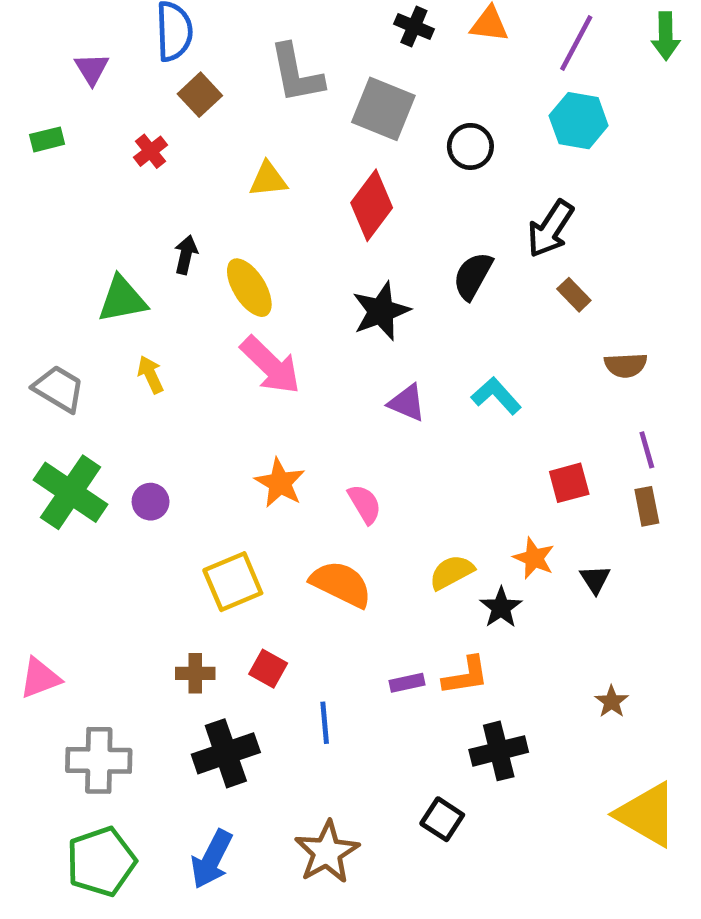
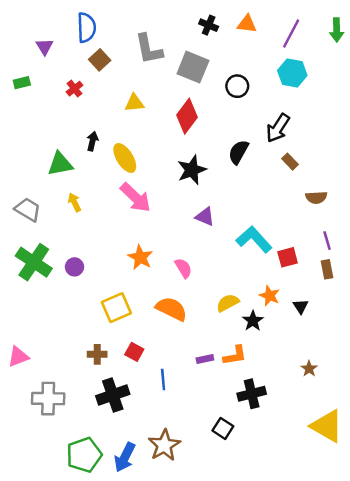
cyan L-shape: (496, 396) -> (254, 239), moved, size x1.4
blue arrow: (212, 859) -> (125, 457), moved
green pentagon: (101, 862) -> (84, 455), moved

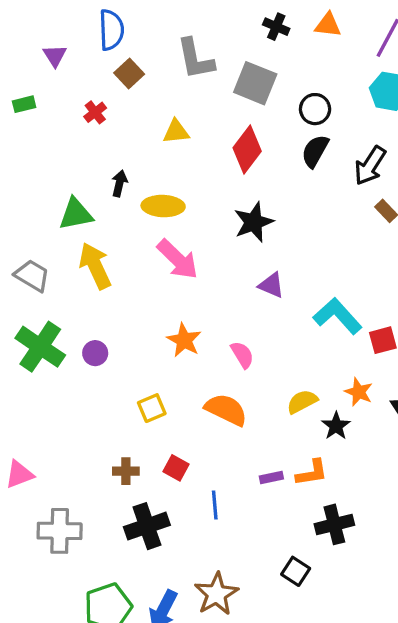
black semicircle: (238, 152) -> (315, 151), moved
yellow ellipse: (125, 158) -> (163, 206), turned -56
yellow arrow: (74, 202) -> (95, 266), size x1.8
yellow square: (116, 308) -> (152, 408), size x0.7

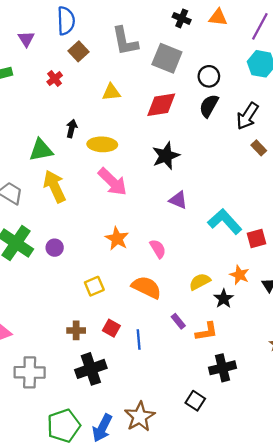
red diamond: (247, 149) -> (161, 105), turned 44
purple rectangle: (271, 478) -> (178, 321), moved, turned 63
blue line: (215, 505) -> (139, 339), moved

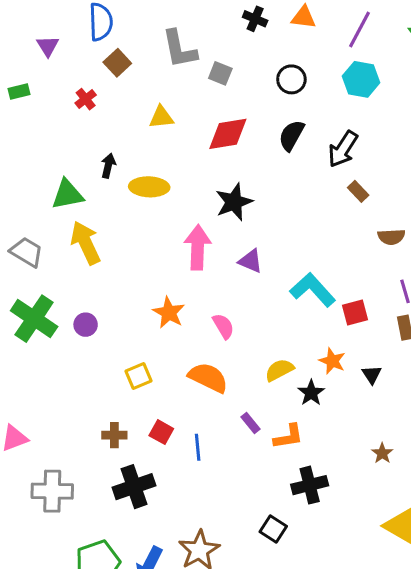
gray square: (167, 58) -> (220, 73), moved, size x0.6
black circle: (209, 76) -> (291, 79), moved
pink arrow: (112, 182) -> (198, 247), moved, turned -132

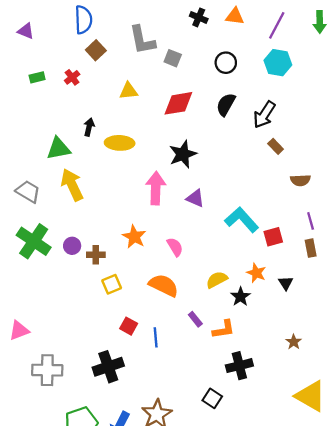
purple triangle: (48, 46) -> (26, 31), moved, turned -36
green rectangle: (19, 91) -> (37, 77), moved
brown cross: (114, 435) -> (96, 255), moved

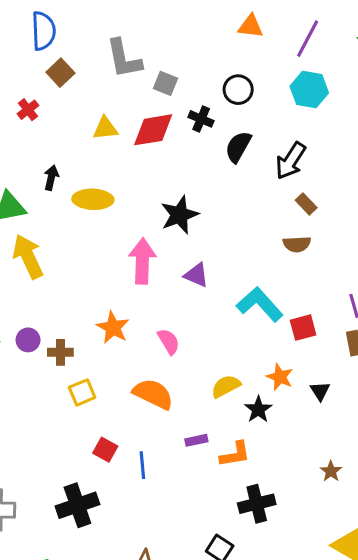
black cross: (199, 17) -> (201, 119), moved
red diamond: (178, 103) -> (153, 130), moved
brown semicircle: (300, 180) -> (297, 244), moved
purple rectangle: (195, 319) -> (196, 440), turned -63

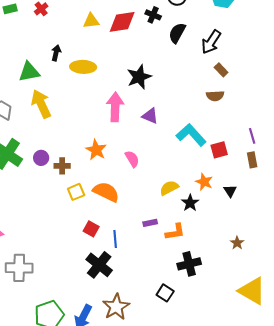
orange semicircle: (153, 394) -> (106, 192), moved
black cross: (77, 505) -> (99, 265), moved, turned -32

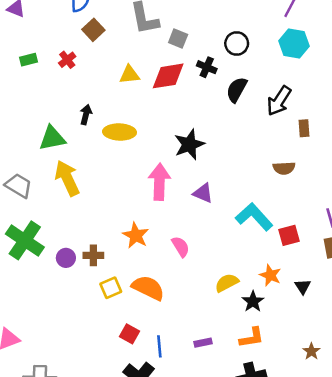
brown rectangle: (221, 70) -> (304, 128), moved, turned 40
purple circle: (41, 158) -> (66, 258), moved
purple rectangle: (150, 223) -> (203, 343), moved
orange L-shape: (175, 232) -> (252, 338), moved

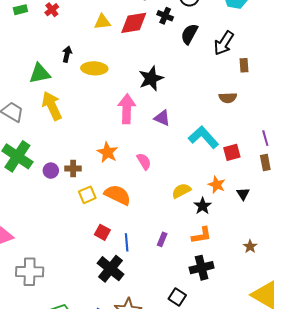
purple rectangle: (203, 343) -> (162, 239), turned -56

